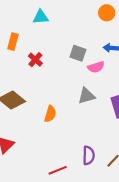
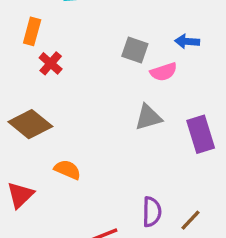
red cross: (35, 60) -> (51, 63), moved
orange semicircle: (50, 114) -> (67, 170), moved, turned -84

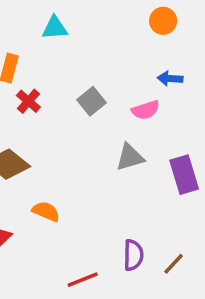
gray square: (135, 50) -> (91, 101), moved, turned 32

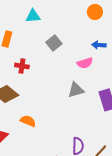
red cross: (28, 101) -> (22, 66), moved, turned -32
gray square: (91, 101) -> (54, 43), moved

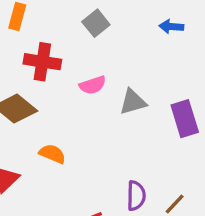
pink semicircle: (85, 63) -> (93, 85), moved
red cross: (22, 66) -> (42, 62), size x1.5

